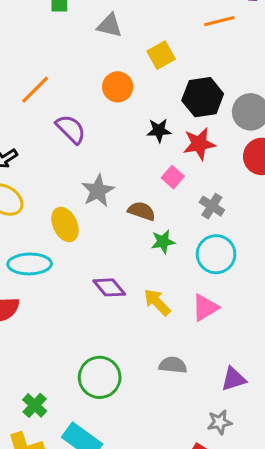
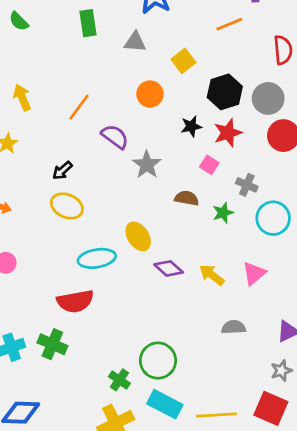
gray star: (98, 191) -> (147, 165), moved
yellow ellipse: (65, 224) -> (138, 236), moved
green star: (163, 242) -> (223, 213), moved
cyan circle: (216, 254) -> (273, 218), moved
green circle: (100, 377) -> (158, 361), moved

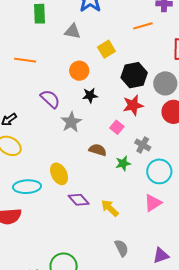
orange line: (79, 107) -> (25, 60), moved, turned 55
black star: (191, 126) -> (90, 95), moved
pink triangle: (254, 273) -> (153, 203), moved
gray semicircle: (234, 327) -> (122, 248), turned 60

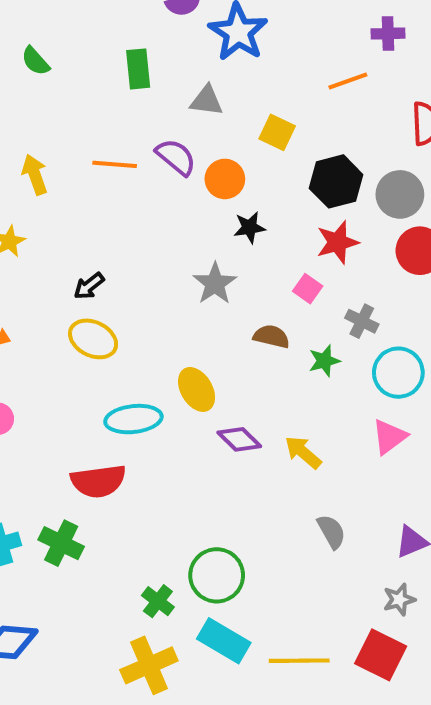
yellow square: (106, 49) -> (277, 132), turned -30
purple semicircle: (50, 99) -> (176, 157), moved

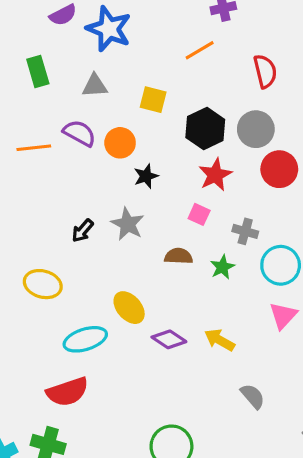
black arrow: (89, 286) -> (83, 231), moved

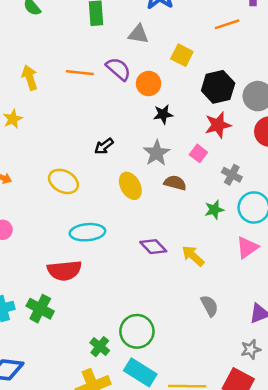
gray star: (128, 224) -> (157, 153), moved
green star: (222, 267) -> (214, 210), moved
yellow ellipse: (129, 308) -> (130, 186), moved

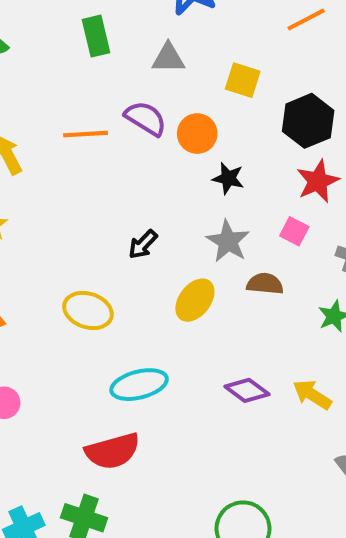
black star: (163, 114) -> (228, 178), turned 30
yellow ellipse: (130, 186) -> (195, 300), turned 76

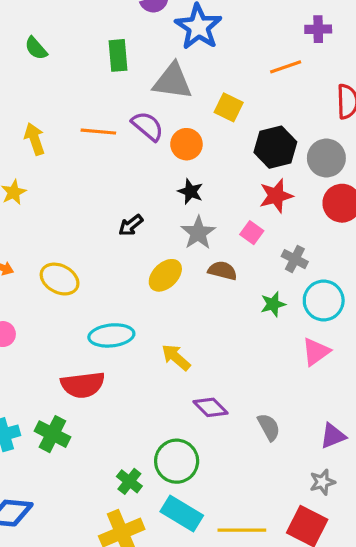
gray triangle: (168, 58) -> (173, 81), size x1.5
black star: (228, 178) -> (190, 192), moved
yellow ellipse: (88, 311) -> (60, 279), moved
purple diamond: (247, 390) -> (210, 407), moved
yellow arrow: (312, 395) -> (176, 357), moved

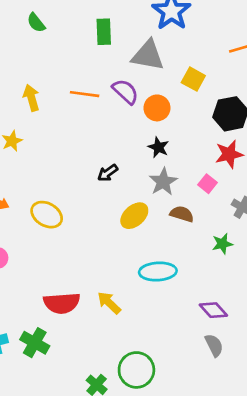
cyan ellipse: (111, 335) -> (158, 272), moved
yellow arrow: (176, 357) -> (109, 303), moved
purple diamond: (210, 407) -> (213, 310), moved

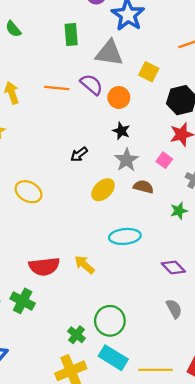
gray semicircle: (214, 345) -> (174, 309), moved

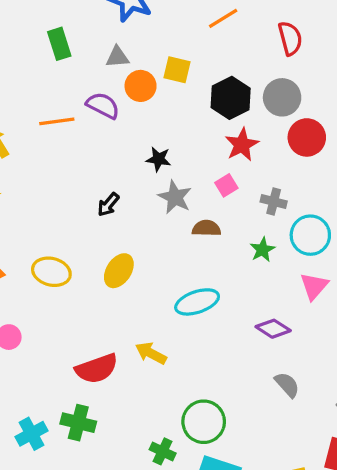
gray triangle: (109, 53) -> (117, 57), size x0.6
orange circle: (119, 97) -> (141, 86), moved
pink square: (164, 160) -> (226, 185), turned 35
yellow ellipse: (103, 190) -> (119, 271), moved

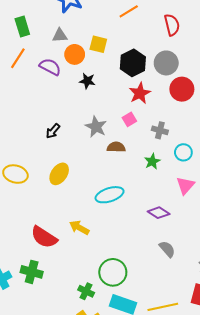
orange line: (57, 121) -> (18, 58), moved, turned -50
black star: (158, 159) -> (87, 81), moved
cyan circle: (310, 235) -> (183, 152), size x0.7
red semicircle: (97, 369) -> (44, 237), turned 52

